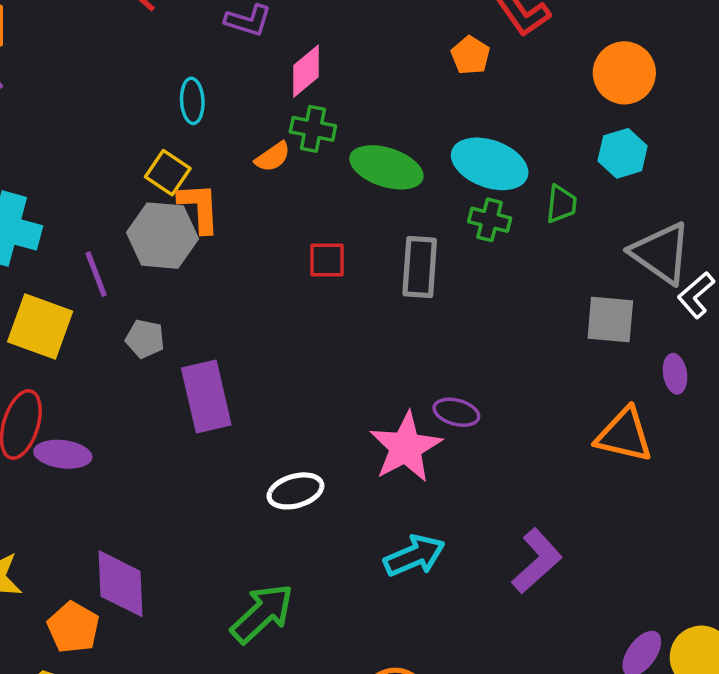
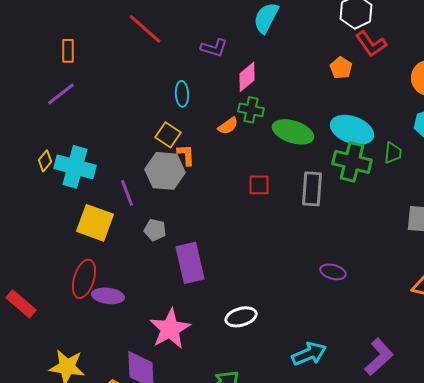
orange L-shape: (199, 208) -> (186, 155), size x0.7
green cross: (490, 220) -> (352, 162), size x1.6
pink star: (406, 447) -> (170, 329), moved

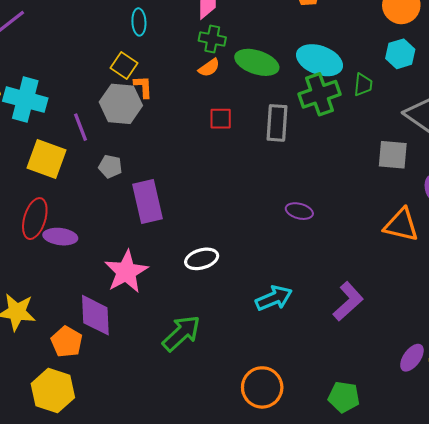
orange semicircle: (228, 126) -> (209, 68), moved
green cross: (352, 162) -> (320, 94), turned -33

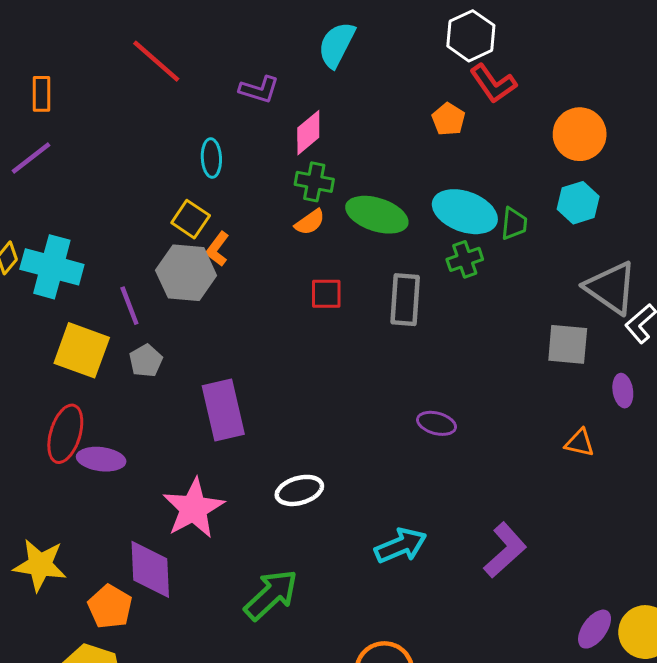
green trapezoid: (363, 85) -> (514, 224), moved
orange L-shape: (143, 87) -> (217, 249), turned -140
green cross: (320, 94) -> (465, 259), size x0.6
gray pentagon: (110, 166) -> (146, 361), moved, turned 30
orange triangle: (401, 225) -> (580, 443), size x0.6

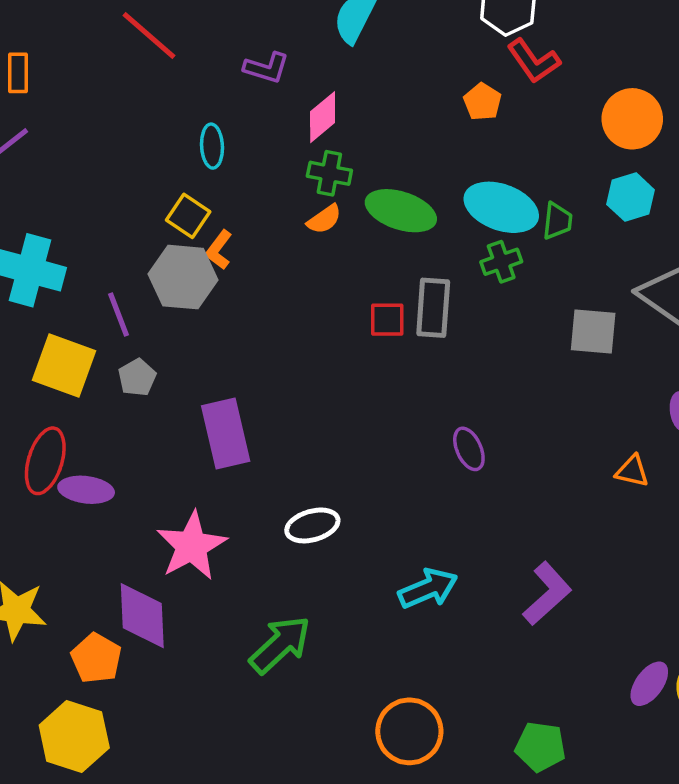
red square: (326, 294) -> (387, 320), moved
gray square: (568, 344) -> (593, 332), moved
purple ellipse: (437, 423) -> (469, 449), turned 51

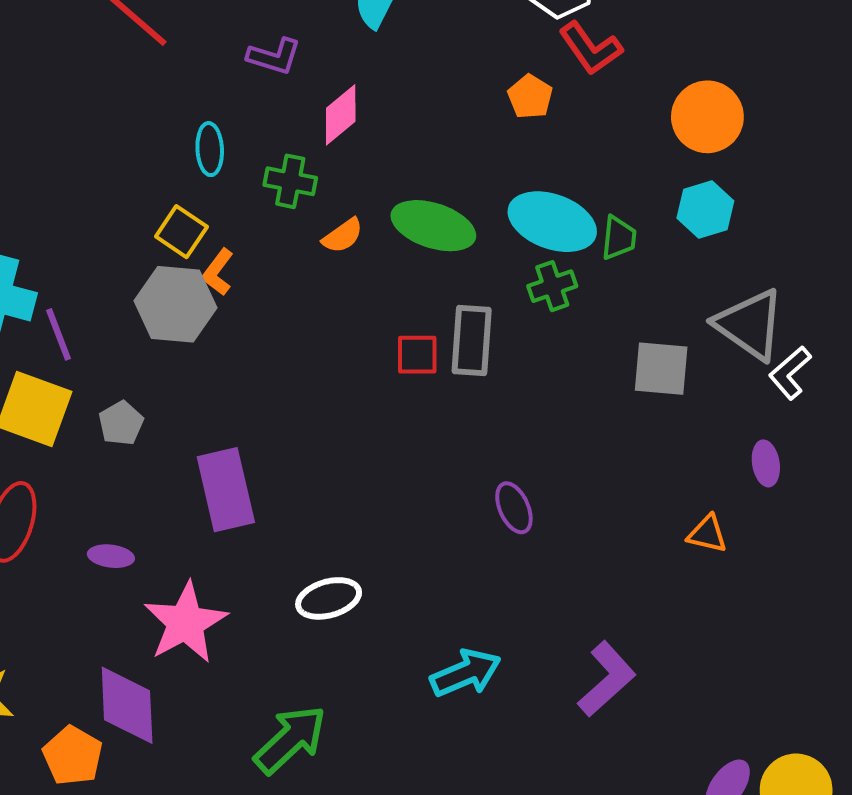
green cross: (329, 173) -> (290, 181), moved
purple line: (118, 314) -> (59, 334), moved
purple ellipse: (86, 490) -> (111, 556), moved, size x0.7

